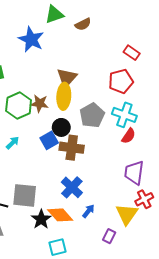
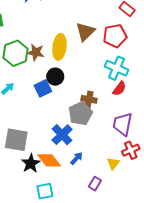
brown triangle: (67, 78) -> (85, 32), moved
gray pentagon: (92, 115) -> (80, 114), moved
brown cross: (72, 148) -> (89, 99), moved, size x0.7
yellow triangle: (127, 214) -> (113, 163), size x0.6

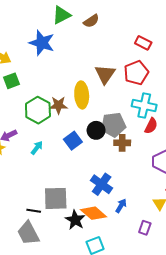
black circle: (55, 77) -> (96, 130), moved
gray pentagon: (80, 114) -> (113, 125), moved, turned 30

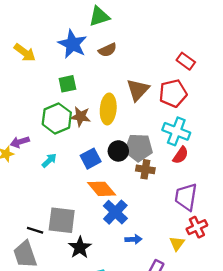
brown semicircle: (91, 21) -> (108, 50), moved
green square: (11, 81) -> (67, 84), moved
blue arrow: (121, 206) -> (134, 239), turned 48
orange diamond: (93, 213) -> (102, 189), moved

